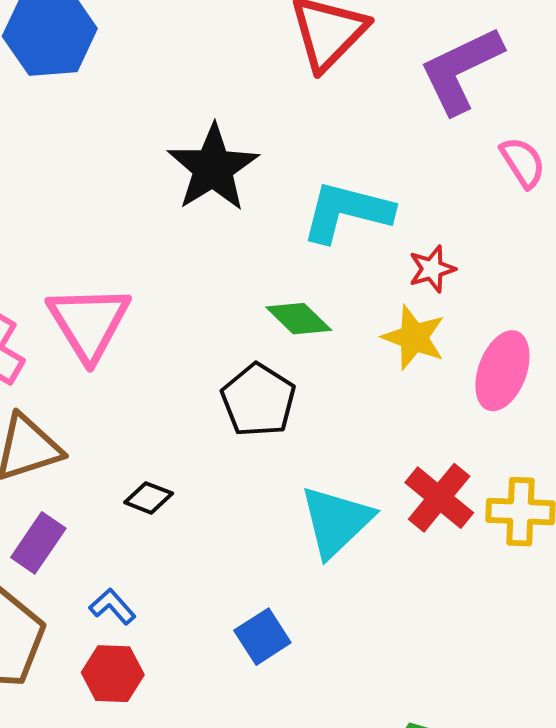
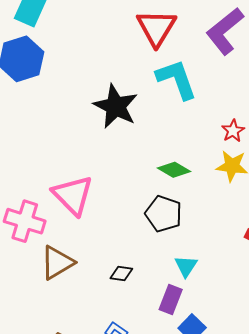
cyan L-shape: (347, 212) -> (177, 79), moved, turned 69
cyan triangle: (336, 521) -> (186, 266), moved, size x0.6
purple rectangle: (38, 543) -> (171, 299), moved

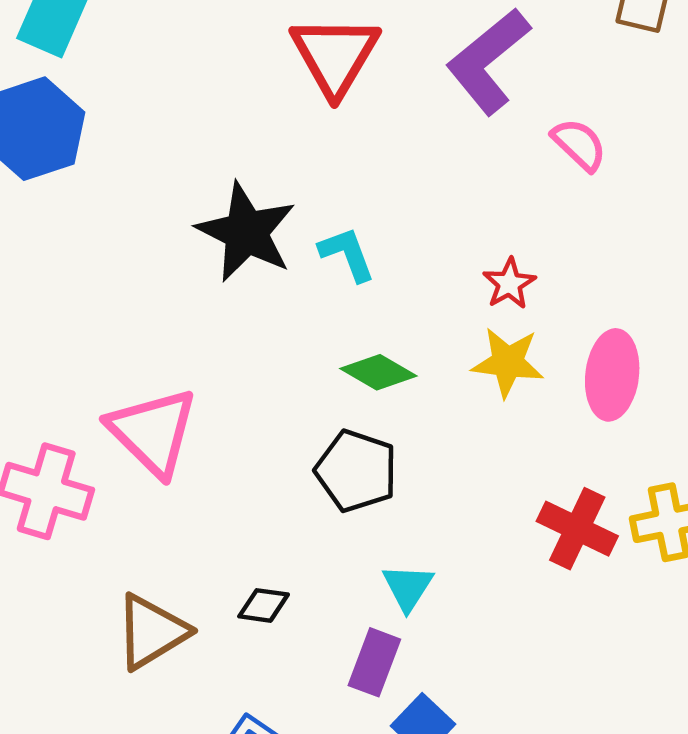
cyan L-shape: (177, 79) -> (347, 254), moved, size x0.6
brown triangle: (57, 263) -> (152, 632), moved

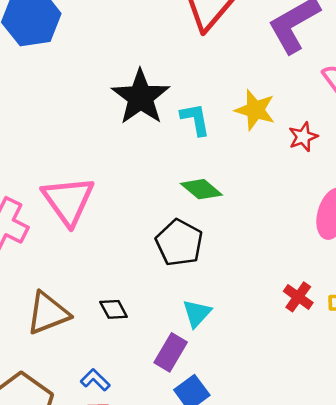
red star: (509, 284) -> (303, 137), moved
yellow star: (508, 362) -> (255, 110), moved
red cross: (577, 529) -> (298, 297), size x0.7
black diamond: (264, 605) -> (114, 309), turned 44

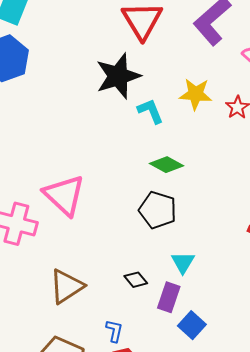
black star: (141, 97) -> (118, 76), moved, turned 30
black diamond: (114, 309) -> (136, 280), moved
blue L-shape: (95, 380) -> (114, 331), turned 70

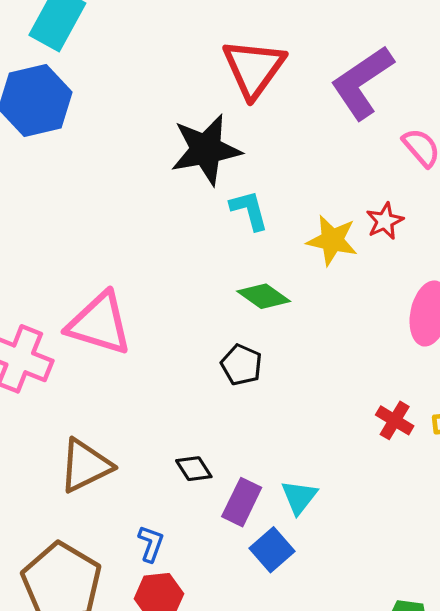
yellow star: (196, 94) -> (332, 240), moved
pink triangle: (64, 195) -> (99, 324), turned -33
black pentagon: (158, 210) -> (241, 365), size x0.7
cyan triangle: (183, 262) -> (299, 497), moved

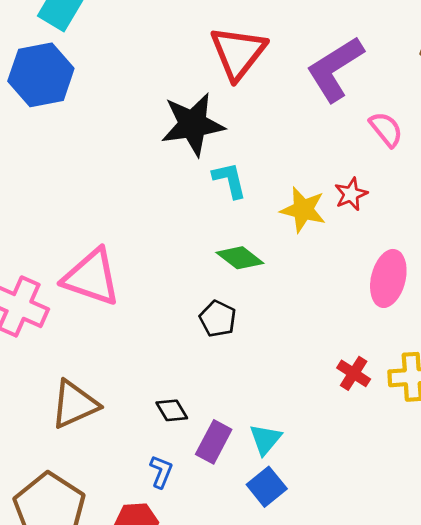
blue L-shape: (151, 544) -> (161, 472), moved
blue square: (272, 550) -> (267, 487), moved

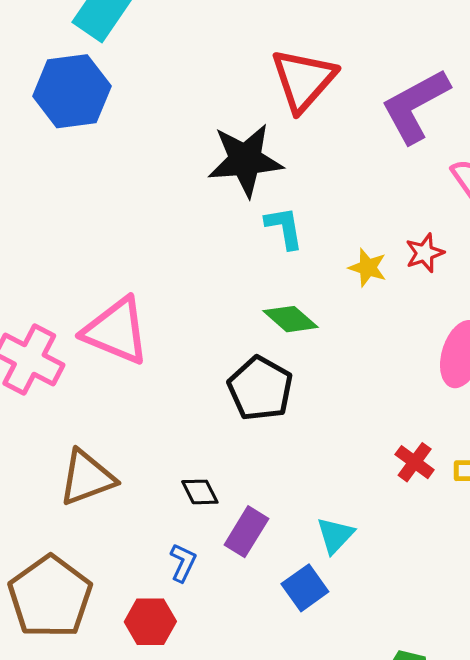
yellow star: (303, 210) -> (368, 268), size x0.7
black pentagon: (218, 319) -> (260, 388), size x1.5
cyan triangle: (265, 439) -> (335, 535), moved

